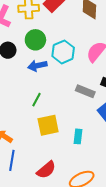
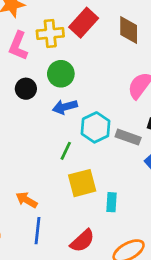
cyan hexagon: (63, 52) -> (96, 127), moved
cyan rectangle: (78, 136) -> (111, 202), moved

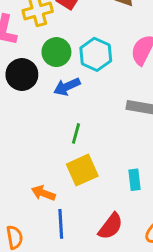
black circle: (26, 89) -> (22, 74), size x1.4
cyan hexagon: (96, 127) -> (96, 54), moved
yellow square: (82, 183) -> (82, 170), moved

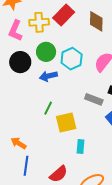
yellow square: (82, 170) -> (66, 122), moved

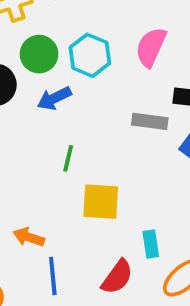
yellow square: (66, 122) -> (101, 202), moved, turned 30
cyan rectangle: (80, 146) -> (151, 244), moved

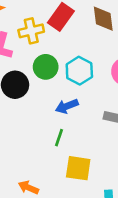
blue arrow: (54, 98) -> (67, 106), moved

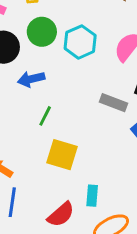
blue arrow: (67, 106) -> (31, 79), moved

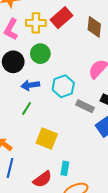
cyan hexagon: (80, 42) -> (63, 86), moved
green line: (45, 116) -> (27, 108), moved

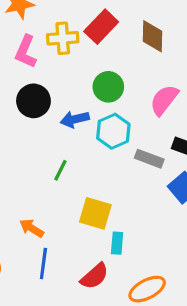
green circle: (40, 54) -> (108, 87), moved
blue arrow: (30, 85) -> (75, 119), moved
cyan rectangle: (65, 168) -> (117, 243), moved

